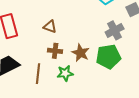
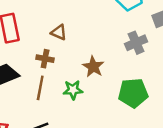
brown cross: (55, 51) -> (45, 59), moved
green pentagon: (108, 57) -> (133, 93), moved

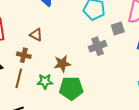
brown star: (93, 67) -> (62, 64), turned 30
green pentagon: (133, 93) -> (71, 88), moved

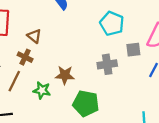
brown triangle: (36, 35) -> (34, 36), moved
green pentagon: (71, 88) -> (86, 104), moved

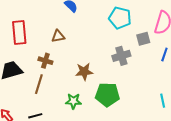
brown triangle: (34, 36) -> (58, 36), moved, turned -40
green star: (42, 90) -> (73, 101), moved

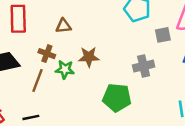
gray cross: (121, 56) -> (144, 66), moved
brown star: (84, 72) -> (89, 57), moved
green star: (73, 101) -> (65, 69), moved

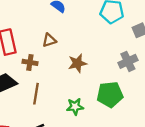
brown cross: (47, 54) -> (30, 62), moved
green star: (65, 69) -> (75, 107), moved

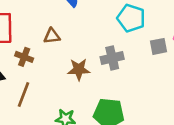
gray cross: (128, 61) -> (112, 58), moved

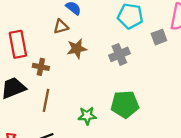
brown triangle: (52, 36) -> (61, 27), moved
brown star: (79, 69) -> (77, 49), moved

